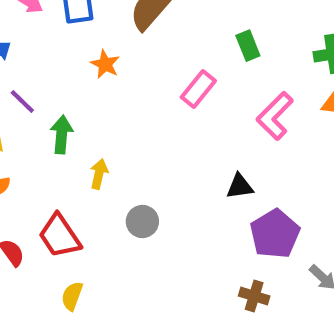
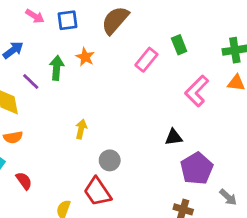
pink rectangle: (198, 89) -> (146, 60), moved
green arrow: (62, 135) -> (57, 68), moved
red trapezoid: (60, 236) -> (97, 192), moved

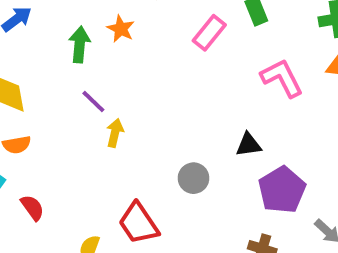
purple line: (31, 81) -> (93, 102), moved
pink L-shape: (197, 91) -> (282, 78), turned 108
gray circle: (110, 160) -> (193, 178), moved

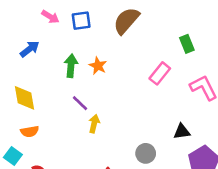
orange star: (121, 29) -> (98, 66), moved
pink rectangle: (209, 33) -> (160, 73), moved

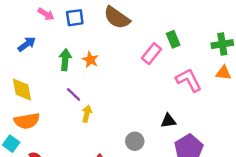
brown semicircle: (126, 21) -> (117, 18), turned -96
pink rectangle: (160, 73) -> (152, 54), moved
orange semicircle: (30, 131) -> (27, 121), size x1.5

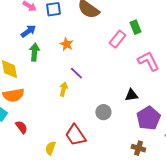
blue arrow: (27, 44) -> (28, 31), moved
green arrow: (65, 60) -> (34, 52), moved
purple line: (74, 94) -> (76, 73), moved

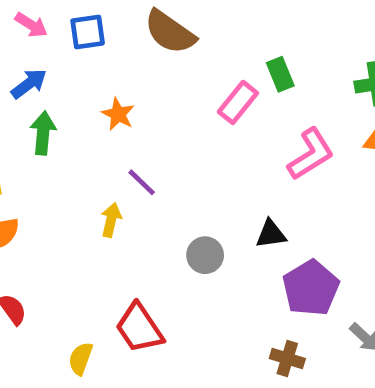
pink L-shape: (148, 61) -> (311, 154), turned 85
gray circle: (103, 112) -> (205, 255), moved

